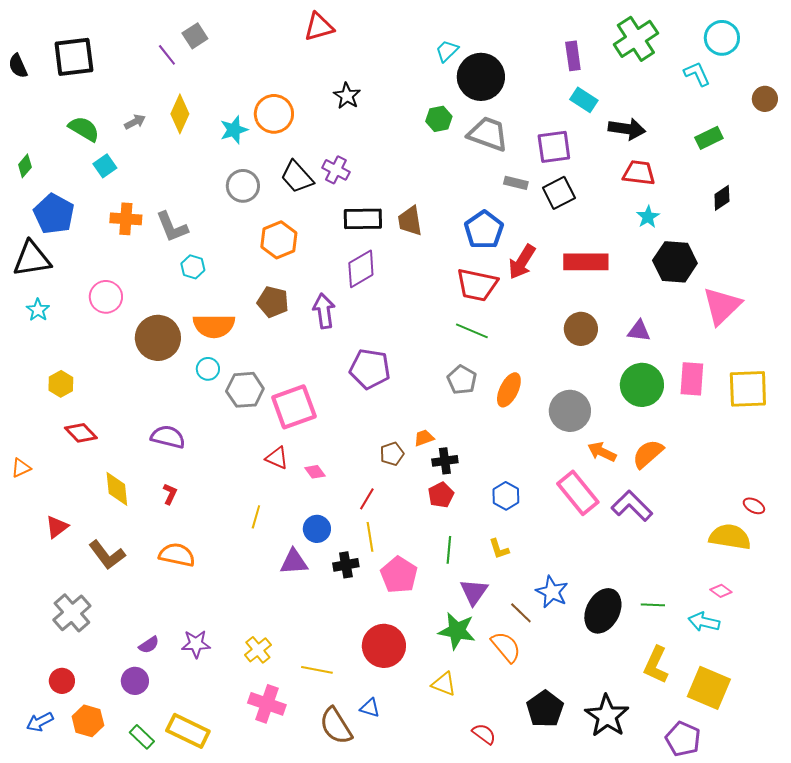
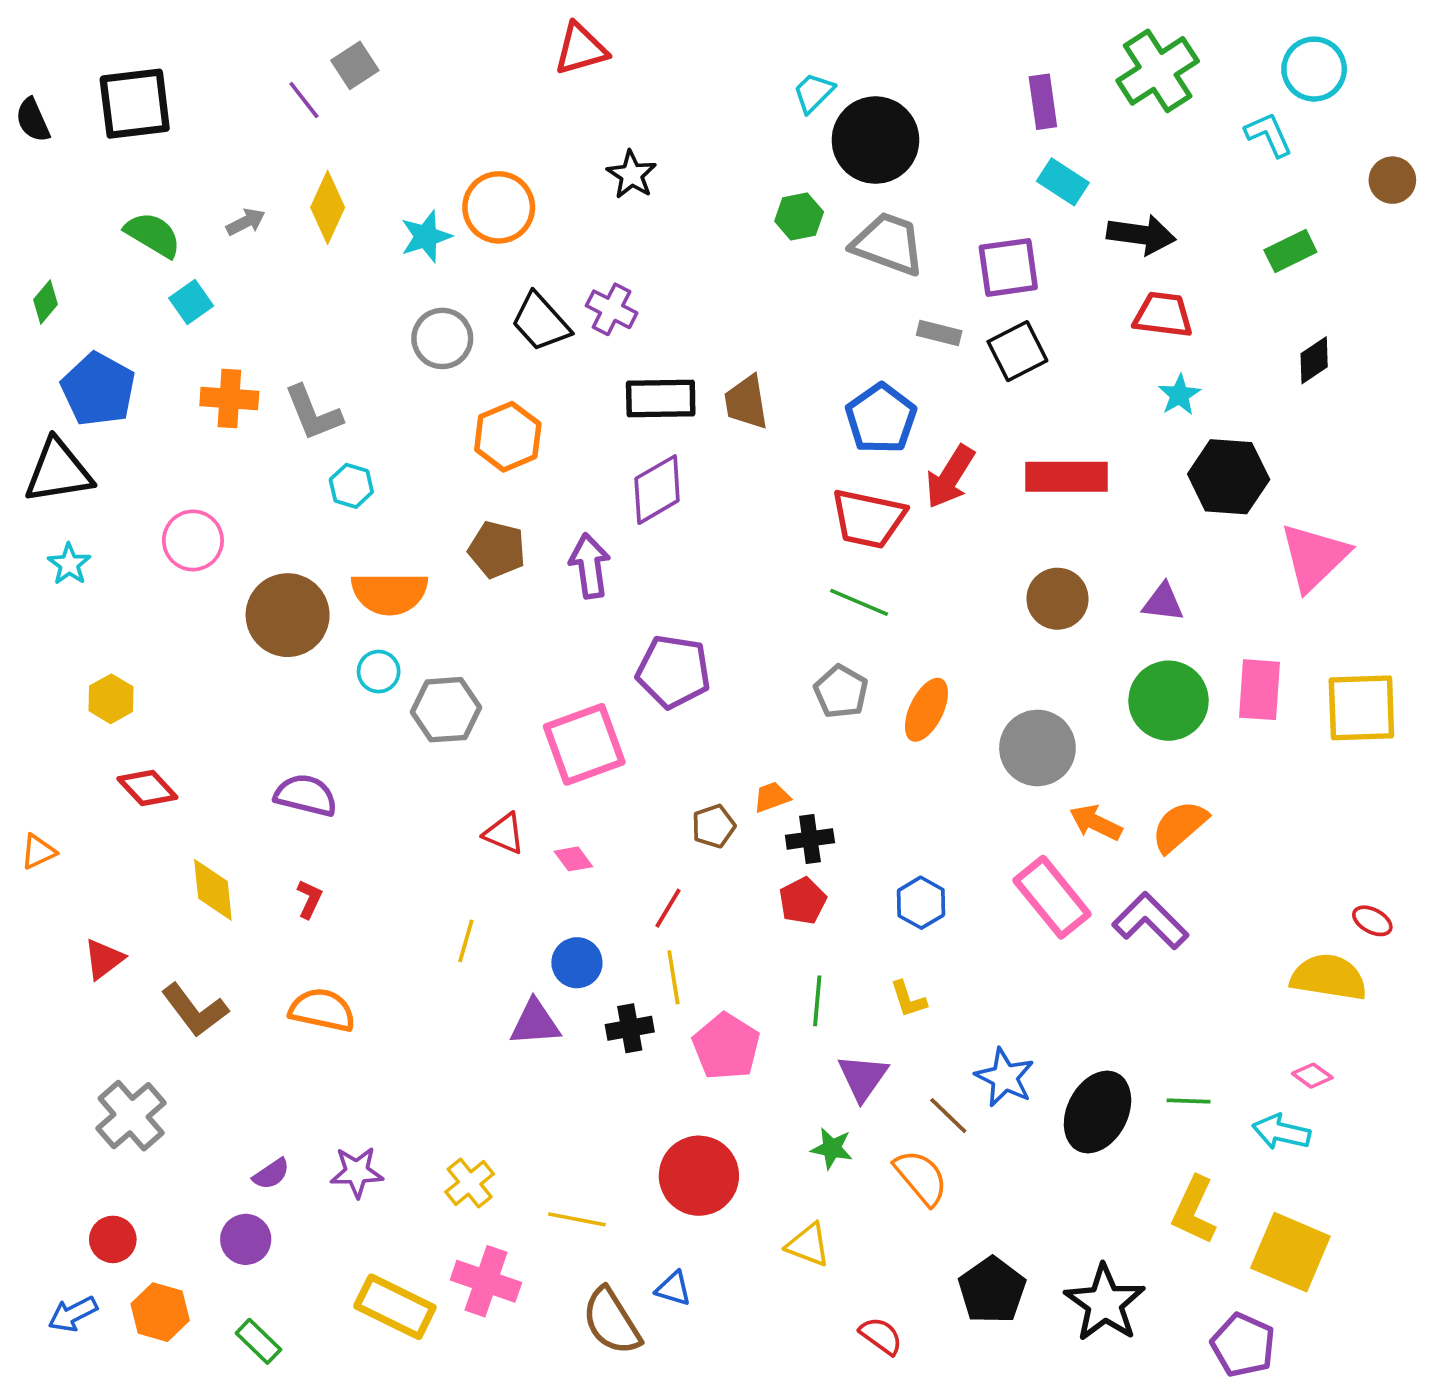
pink square: (294, 407) -> (584, 744), moved
green star: (457, 631) -> (832, 1148), size x0.6
yellow rectangle: (188, 731) -> (395, 1307), moved

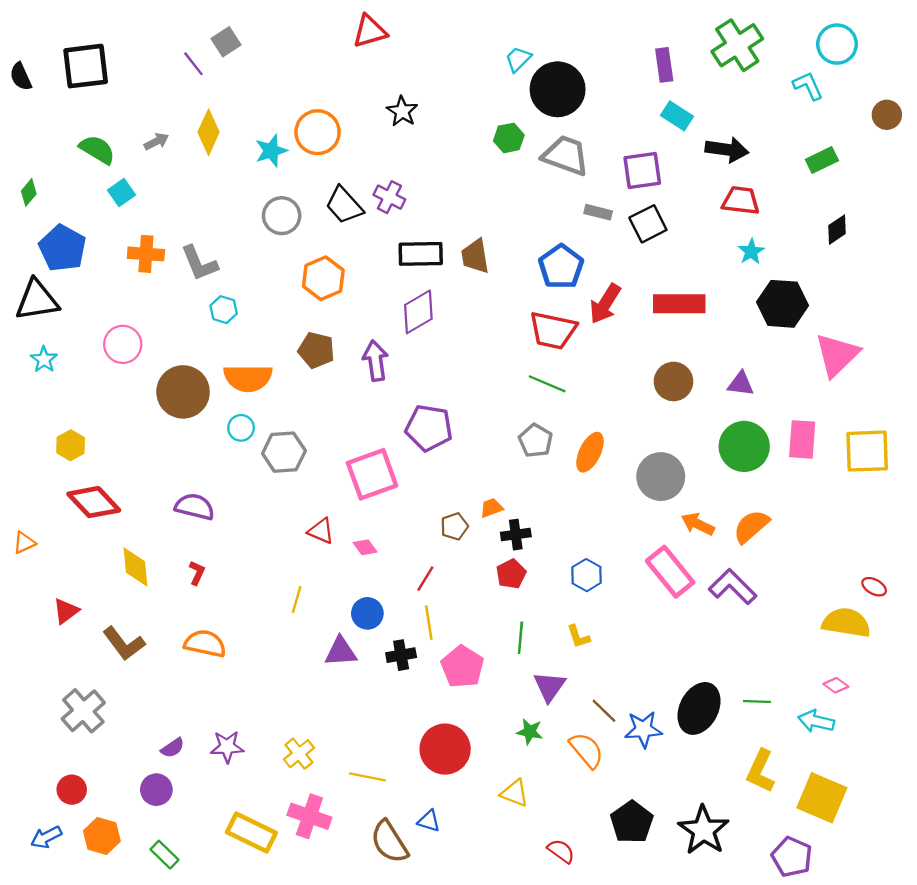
red diamond: (147, 788) -> (94, 502), size x1.4
blue star: (1005, 1077) -> (643, 729), moved, turned -30

